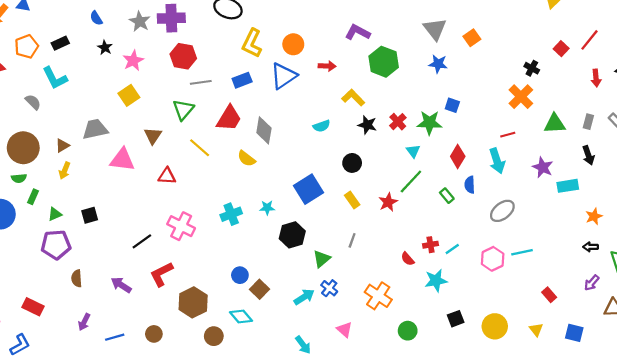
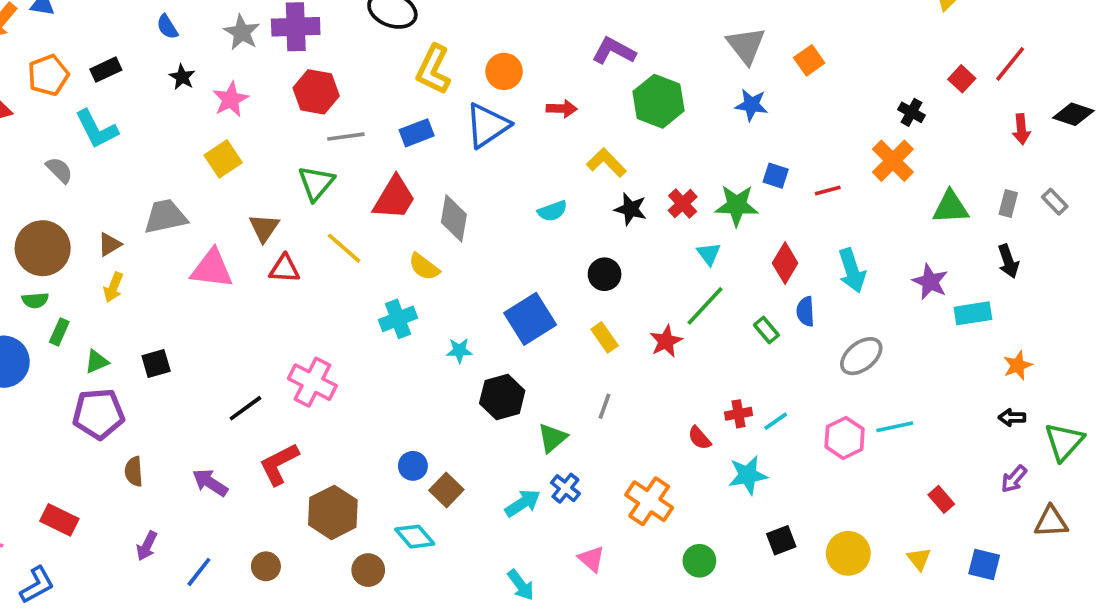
red line: (508, 135) -> (828, 191), moved
red triangle: (167, 176) -> (284, 269), moved
cyan cross: (231, 214) -> (398, 319), moved
blue line: (115, 337) -> (199, 572), turned -36

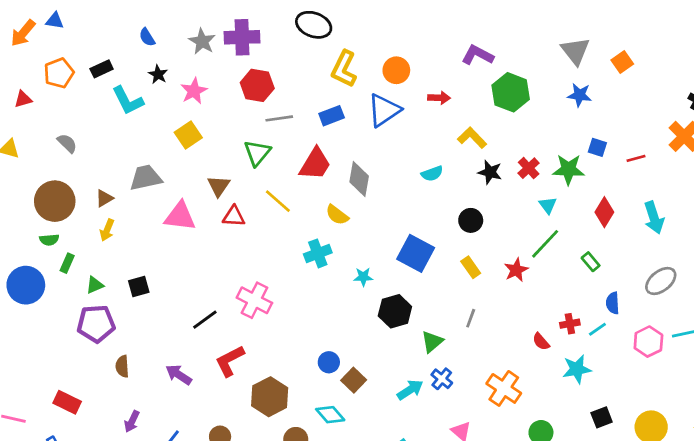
cyan L-shape: (97, 129) -> (128, 101), moved
blue semicircle: (805, 311) -> (613, 303), moved
blue square: (530, 319) -> (416, 253), turned -30

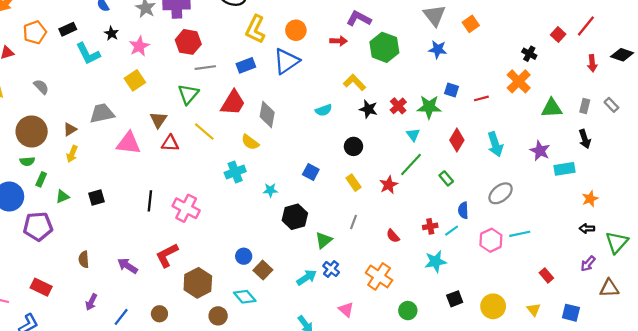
red arrow: (439, 98) -> (339, 41), moved
blue square: (416, 253) -> (311, 172), size x0.6
black line: (205, 320) -> (150, 201), moved, turned -48
purple pentagon: (96, 324) -> (38, 226), moved
red semicircle: (541, 342) -> (393, 236), moved

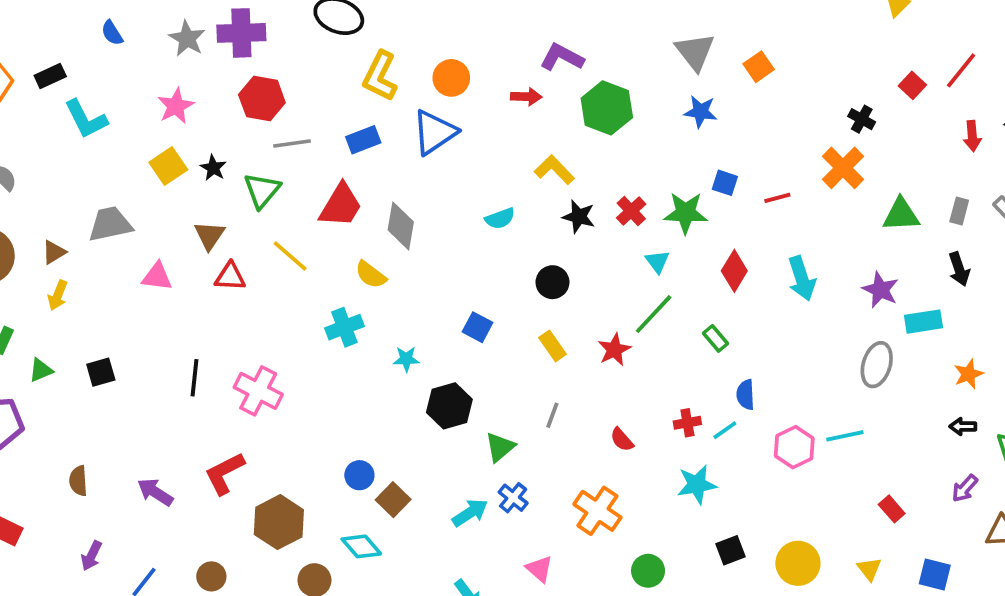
black star: (112, 33) -> (213, 168), moved
pink triangle: (129, 143) -> (157, 277), size x0.7
gray ellipse: (501, 193) -> (877, 365), moved, turned -35

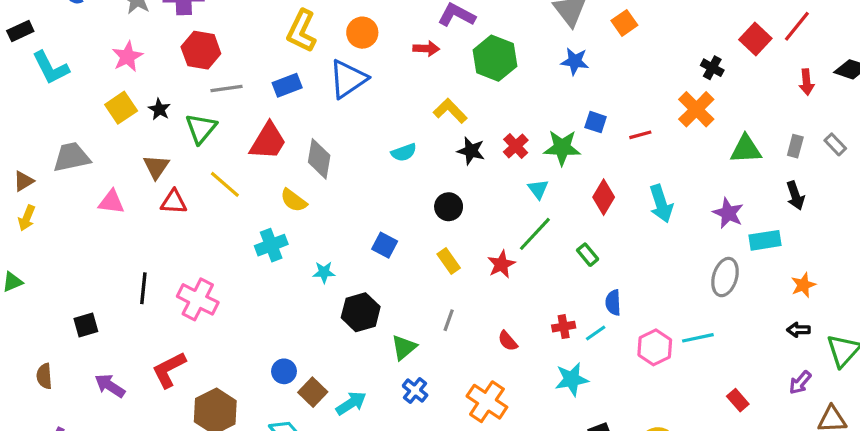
red square: (912, 85) -> (755, 39), size x1.4
black square: (101, 372) -> (86, 325), moved
cyan arrow: (470, 513) -> (351, 403), moved

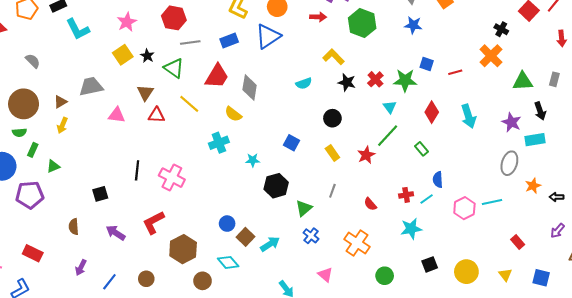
green triangle: (201, 128) -> (174, 68), turned -35
black arrow: (795, 196) -> (540, 111), moved
orange star: (803, 285) -> (533, 186), moved

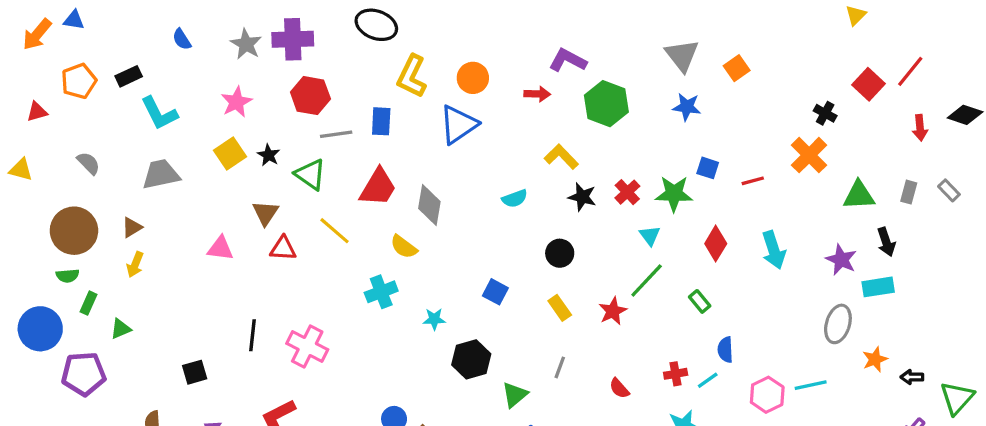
blue rectangle: (229, 40) -> (381, 121), moved, turned -66
gray trapezoid: (91, 86) -> (161, 174), moved

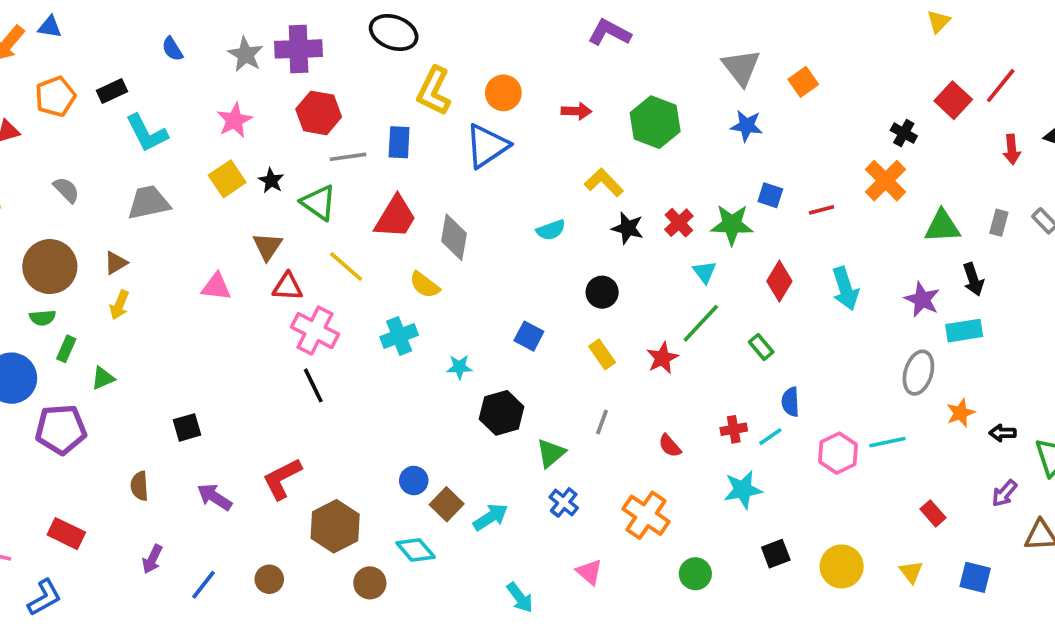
purple L-shape: (568, 60) -> (609, 32), moved
black line: (253, 335) -> (313, 385), moved, turned -32
pink cross: (307, 346) -> (315, 331), moved

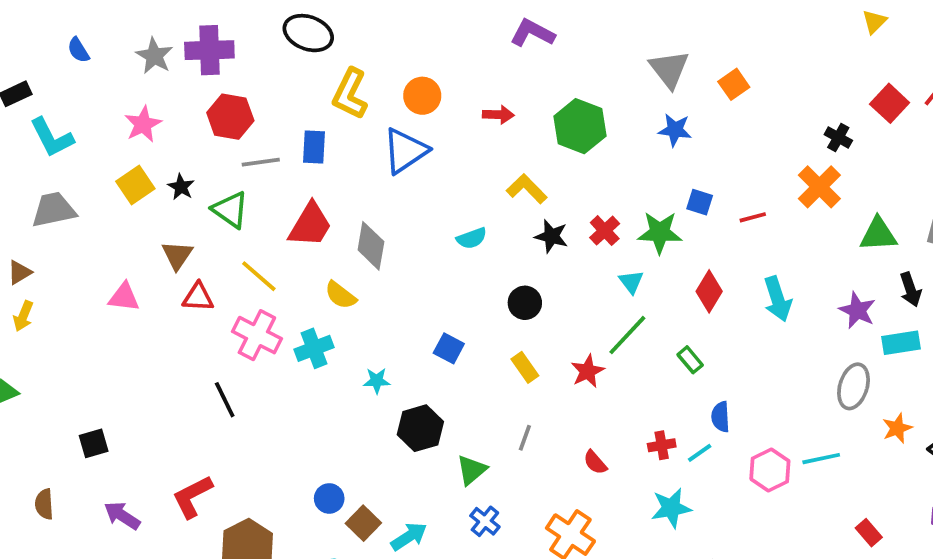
pink cross: (315, 331) -> (257, 335), moved

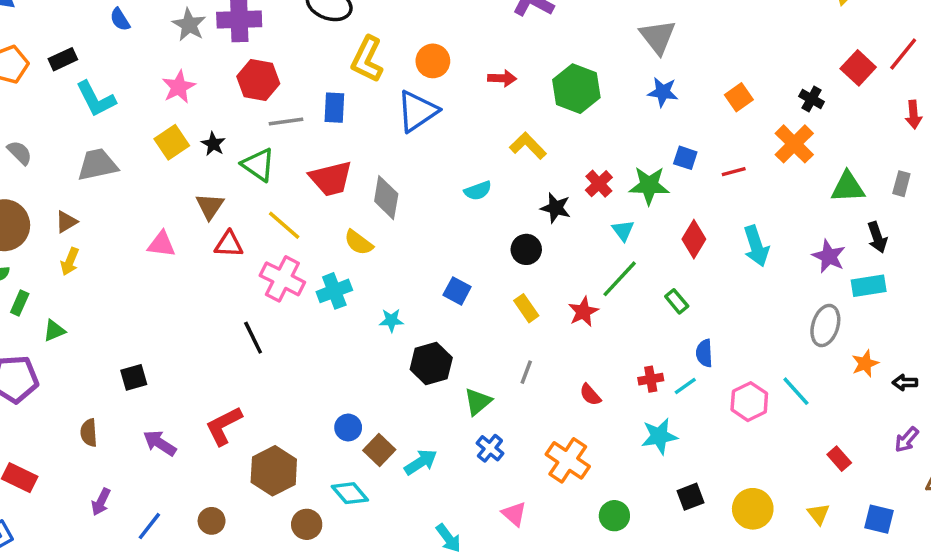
orange square: (734, 84) -> (739, 97), moved
red trapezoid: (310, 225) -> (331, 179), turned 45
black star: (551, 236) -> (556, 208), moved
cyan line: (821, 459) -> (796, 391), turned 60

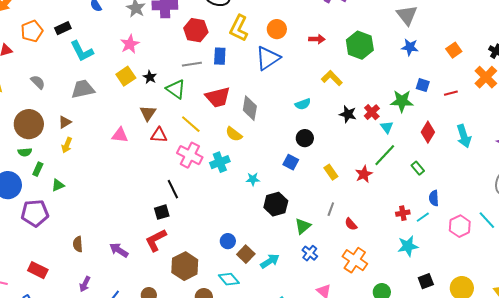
red hexagon: (258, 80) -> (196, 30), moved
red cross: (599, 184) -> (372, 112), moved
black circle: (526, 249) -> (305, 138), moved
black square: (134, 377) -> (162, 212), moved
red semicircle: (590, 395) -> (351, 224), moved

